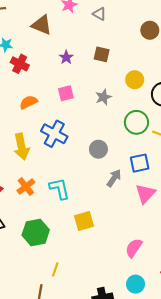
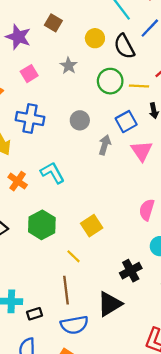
brown square: (102, 54) -> (53, 23), turned 35
purple star: (66, 57) -> (18, 37), size x1.6
yellow square: (84, 221) -> (92, 226), moved
yellow line: (55, 269) -> (73, 256), turned -48

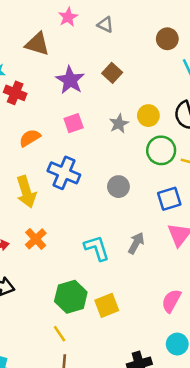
yellow circle: (95, 38) -> (148, 116), moved
gray arrow: (105, 145) -> (136, 243), moved
cyan L-shape: (52, 173) -> (97, 248), moved
green hexagon: (42, 225) -> (71, 297), moved
yellow line: (73, 256) -> (60, 334), moved

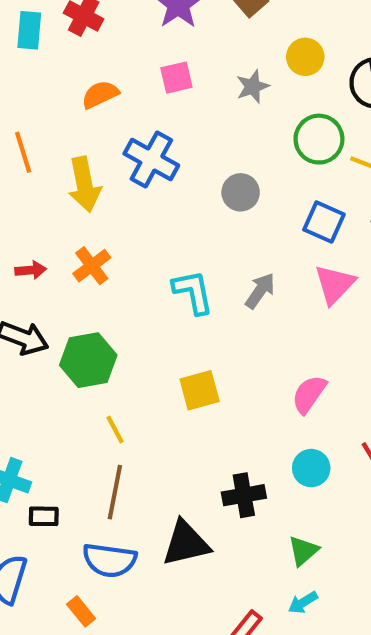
yellow circle: (148, 116) -> (305, 57), moved
blue square: (169, 199) -> (324, 222), turned 35
green hexagon: (71, 297) -> (88, 360), moved

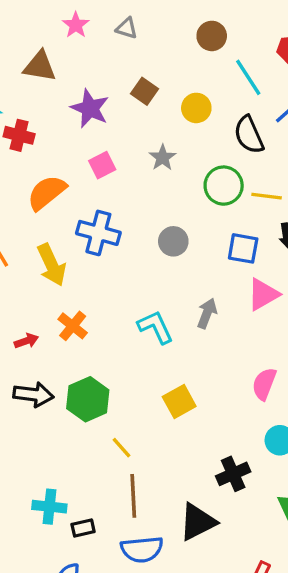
yellow circle: (305, 57) -> (196, 108), moved
orange semicircle: (100, 94) -> (47, 193), size x1.4
pink triangle: (335, 284) -> (263, 294), turned 30

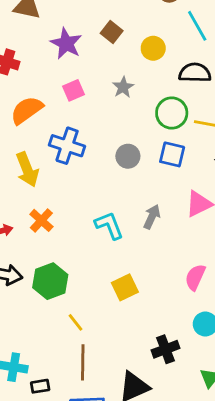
black semicircle: (249, 135) -> (195, 73), turned 112
blue square: (243, 248) -> (172, 154), moved

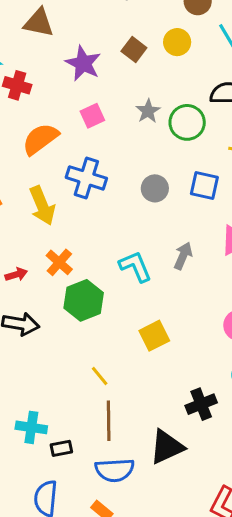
yellow circle: (153, 48) -> (177, 42), moved
green circle: (172, 113) -> (187, 122), moved
green hexagon: (50, 281) -> (84, 300), moved

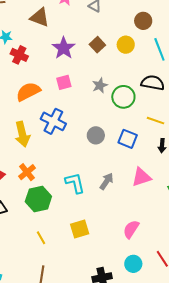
yellow line: (100, 376) -> (41, 238), moved

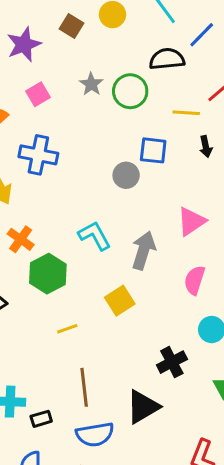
purple star: (64, 48) -> (24, 44), turned 30
gray circle: (96, 135) -> (126, 175), moved
pink triangle: (141, 177) -> (191, 221), moved
gray arrow: (107, 181) -> (144, 250), moved, size x1.4
yellow line: (41, 238) -> (67, 329), turned -64

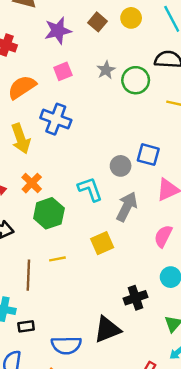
blue square: (153, 150) -> (148, 155), moved
gray circle: (126, 175) -> (121, 166), moved
brown line: (84, 387) -> (28, 275), moved

